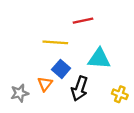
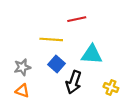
orange triangle: (45, 84) -> (22, 91), moved, turned -48
gray star: (20, 93) -> (22, 67), moved

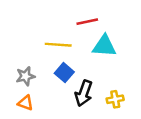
cyan triangle: (92, 54) -> (104, 46), moved
yellow cross: (111, 88) -> (115, 99), moved, turned -32

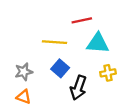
yellow cross: (115, 99) -> (108, 73), moved

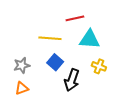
yellow cross: (108, 73) -> (99, 66), turned 32
orange triangle: (24, 97) -> (22, 88), turned -40

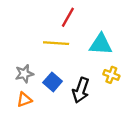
red line: (75, 18) -> (68, 17), moved, turned -48
blue square: (55, 62) -> (53, 82), moved

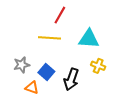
orange triangle: (24, 100) -> (32, 88), moved, turned 40

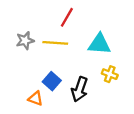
gray star: (22, 65) -> (25, 41), moved

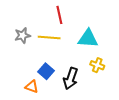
red line: (67, 17) -> (59, 15), turned -42

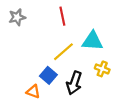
gray star: (22, 35) -> (17, 17), moved
yellow line: (49, 37) -> (63, 52), moved, turned -45

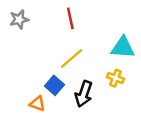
cyan triangle: (92, 41) -> (123, 48), moved

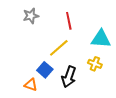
red line: (70, 18) -> (69, 21), moved
gray star: (19, 20) -> (31, 16), moved

